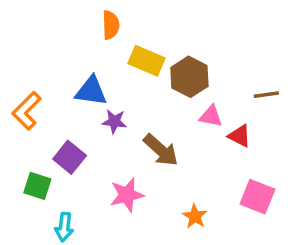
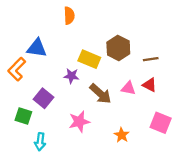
yellow rectangle: (146, 61) -> (89, 59), moved
blue triangle: (91, 91) -> (37, 48), moved
brown line: (266, 95) -> (151, 59), moved
pink triangle: (211, 116) -> (128, 88), moved

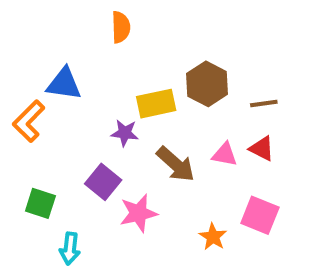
yellow rectangle: (89, 59) -> (156, 104), turned -35
purple square: (44, 98) -> (103, 182), moved
pink square: (161, 123) -> (260, 215), moved

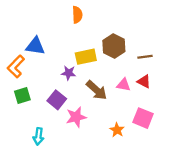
orange semicircle: (121, 27) -> (77, 15), moved
green square: (40, 203) -> (22, 96), moved, turned -35

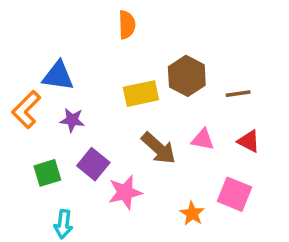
purple star: (69, 73) -> (72, 120), moved
red triangle: (144, 82) -> (249, 141), moved
green square: (22, 96) -> (47, 173), moved

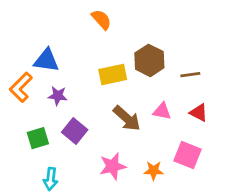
orange semicircle: (127, 25) -> (101, 20), turned -40
pink star: (125, 192) -> (113, 166), moved
orange star: (192, 214) -> (154, 171), turned -30

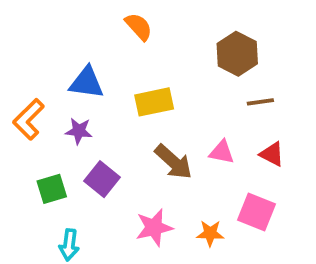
blue triangle: (46, 60) -> (87, 83), moved
brown hexagon: (149, 60) -> (237, 54), moved

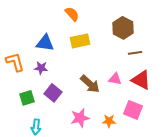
yellow rectangle: (154, 102) -> (80, 41), moved
orange L-shape: (29, 119) -> (15, 62), turned 120
red triangle: (272, 154) -> (141, 80), size x1.5

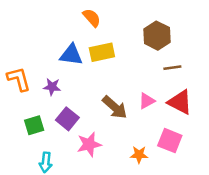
blue triangle: (45, 43) -> (71, 55), moved
pink triangle: (115, 79) -> (147, 101), turned -40
pink star: (80, 118) -> (89, 144), moved

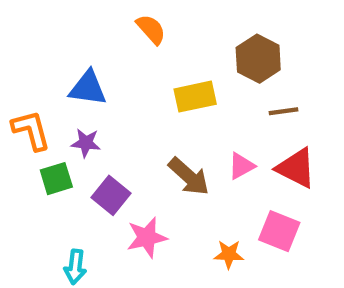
yellow rectangle: (102, 52) -> (195, 97), moved
blue triangle: (71, 55) -> (88, 88), moved
green square: (34, 125) -> (56, 179), moved

